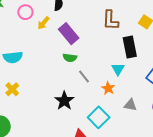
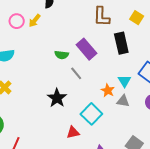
pink circle: (25, 12) -> (17, 21), moved
purple rectangle: (69, 34) -> (87, 49), moved
cyan triangle: (118, 69) -> (124, 81), moved
orange star: (108, 88) -> (108, 90), moved

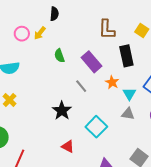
green semicircle: (62, 55) -> (59, 56), moved, turned 64
orange star: (108, 90) -> (112, 82), moved
red triangle: (73, 133) -> (68, 146), moved, turned 40

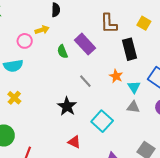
yellow arrow: (40, 33) -> (42, 30), turned -144
pink circle: (22, 34) -> (25, 41), moved
purple rectangle: (92, 62) -> (85, 44), moved

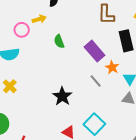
purple rectangle: (85, 44) -> (95, 51), moved
gray line: (85, 81) -> (96, 81), moved
cyan square: (102, 121) -> (94, 124), moved

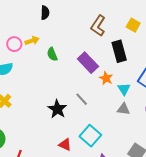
brown L-shape: (106, 15) -> (98, 26), turned 35
yellow arrow: (39, 19) -> (32, 41), moved
gray line: (96, 81) -> (82, 99), moved

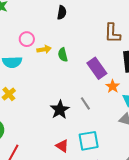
brown L-shape: (98, 26) -> (112, 33), turned -40
yellow arrow: (32, 41) -> (44, 49), moved
cyan square: (90, 136) -> (89, 141), turned 30

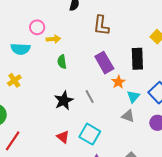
brown L-shape: (112, 33) -> (101, 26), moved
green semicircle: (63, 55) -> (62, 62), moved
cyan square: (89, 141) -> (90, 134), turned 35

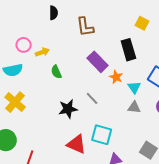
yellow cross: (14, 80) -> (15, 102), size x1.5
black star: (64, 101) -> (68, 109), turned 30
red triangle: (63, 137) -> (76, 144), size x1.5

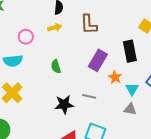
yellow arrow: (42, 52) -> (55, 28), moved
purple rectangle: (98, 62) -> (98, 60), turned 70
gray line: (92, 98) -> (89, 96), turned -40

